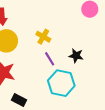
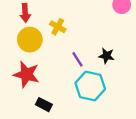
yellow cross: (43, 37) -> (58, 27), moved

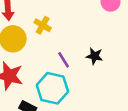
cyan hexagon: (90, 86) -> (52, 88), moved

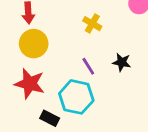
yellow cross: (43, 25) -> (92, 24), moved

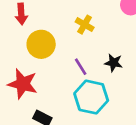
yellow circle: (34, 44) -> (41, 44), moved
cyan hexagon: (76, 97) -> (91, 97), moved

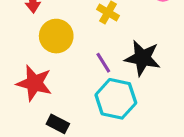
black star: (114, 63) -> (143, 58), size x1.6

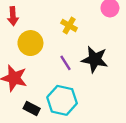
cyan hexagon: (116, 99) -> (62, 100), moved

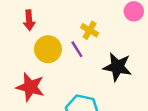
purple line: (66, 63) -> (77, 49), moved

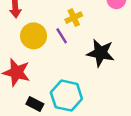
yellow cross: (90, 30) -> (74, 18), turned 35

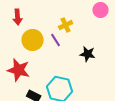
black star: (101, 53) -> (88, 54), size x0.7

